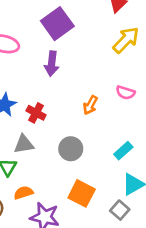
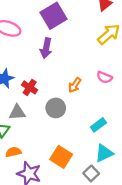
gray circle: (71, 149) -> (56, 108), moved

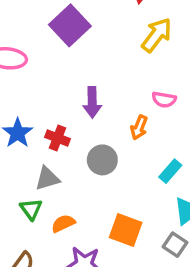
purple arrow: (46, 48) -> (92, 102), moved
orange arrow: (75, 85) -> (139, 127), moved
orange semicircle: (13, 152) -> (63, 223), moved

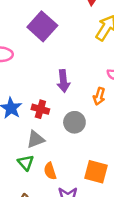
orange semicircle: (63, 223) -> (50, 171), turned -78

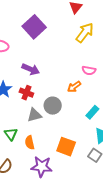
purple arrow: (63, 81) -> (31, 69), moved, turned -66
orange arrow: (99, 96) -> (74, 87), turned 32
gray triangle: (36, 139) -> (34, 115), moved

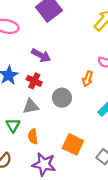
orange arrow: (74, 87) -> (88, 79), turned -40
gray triangle: (34, 115) -> (31, 106), moved

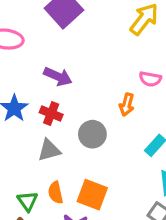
green triangle: (13, 125) -> (27, 201), moved
orange square: (73, 144) -> (92, 195), moved

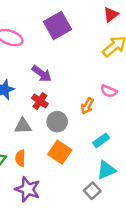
red cross: (51, 113) -> (40, 101), moved
orange square: (92, 195) -> (60, 152), moved

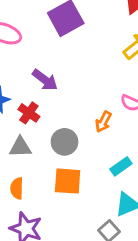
red cross: (40, 101) -> (29, 113), moved
orange square: (60, 152) -> (68, 181), turned -30

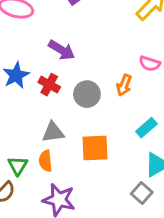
gray circle: (65, 142) -> (87, 94), moved
gray triangle: (20, 147) -> (53, 132), moved

